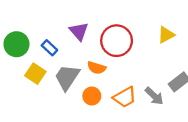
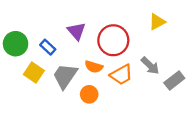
yellow triangle: (166, 35) -> (157, 22), moved
gray arrow: (154, 96) -> (150, 66), moved
orange trapezoid: (125, 97) -> (121, 75), moved

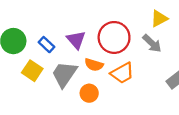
purple triangle: (77, 31) -> (76, 40), moved
gray arrow: (150, 66) -> (152, 43), moved

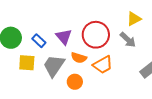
yellow square: (32, 71) -> (27, 63), turned -30

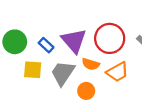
purple triangle: (64, 37) -> (74, 41), size x1.4

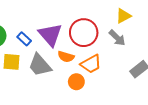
gray trapezoid: (63, 73) -> (40, 65), turned -75
orange circle: (86, 91) -> (76, 82), moved

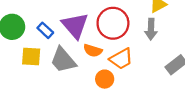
gray arrow: (117, 38) -> (151, 29), turned 48

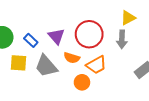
purple triangle: (75, 26) -> (56, 36), size x0.7

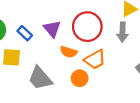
gray trapezoid: (46, 66) -> (40, 78), moved

